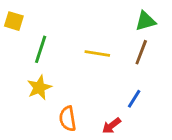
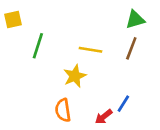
yellow square: (14, 21) -> (13, 19), turned -30
yellow star: (39, 88) -> (75, 76), moved
blue line: (134, 99) -> (123, 104), moved

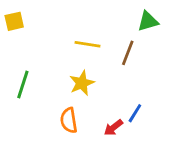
green line: (38, 46) -> (23, 84), moved
brown line: (131, 48) -> (128, 53), moved
yellow line: (91, 50) -> (88, 44), moved

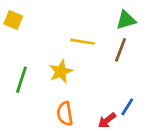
yellow square: (14, 21) -> (13, 20), turned 36
green triangle: (148, 21) -> (126, 20), moved
yellow star: (82, 83) -> (61, 72), moved

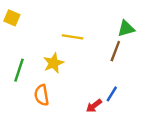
green triangle: (126, 20) -> (126, 29), moved
brown line: (120, 50) -> (115, 51), moved
orange semicircle: (65, 114) -> (42, 95), moved

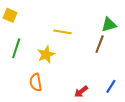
green line: (19, 70) -> (16, 48), moved
blue line: (112, 94) -> (111, 86), moved

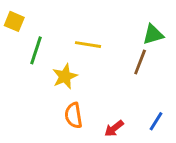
green line: (16, 48) -> (36, 50), moved
orange semicircle: (36, 82) -> (74, 115), moved

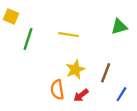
brown line: (140, 62) -> (106, 73), moved
yellow star: (65, 76) -> (75, 69), moved
red arrow: (114, 128) -> (81, 95), moved

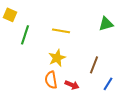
yellow star: (75, 69) -> (57, 58), moved
red arrow: (81, 95) -> (72, 85), turned -120

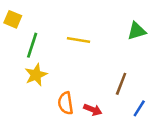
yellow star: (57, 58) -> (36, 75), moved

